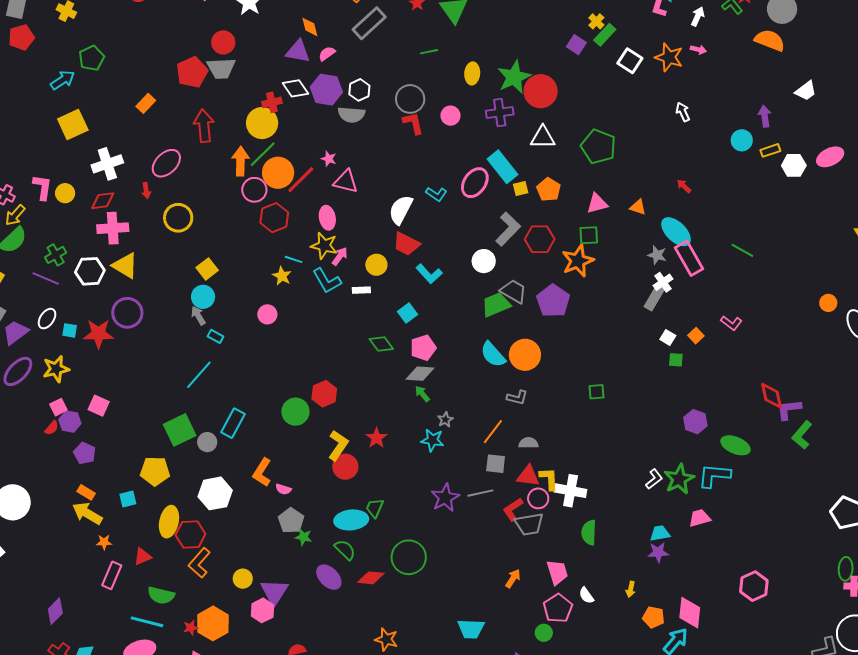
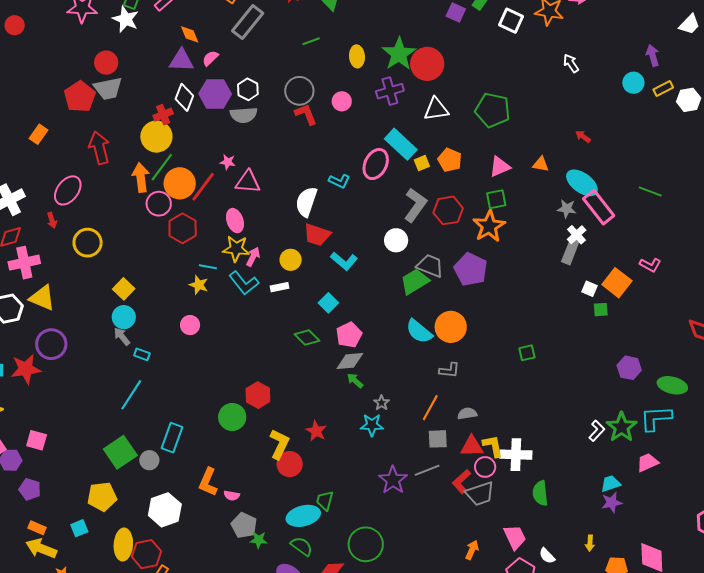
white diamond: (295, 88) -> (184, 97), turned 64
orange square: (696, 336) -> (617, 283), size x1.8

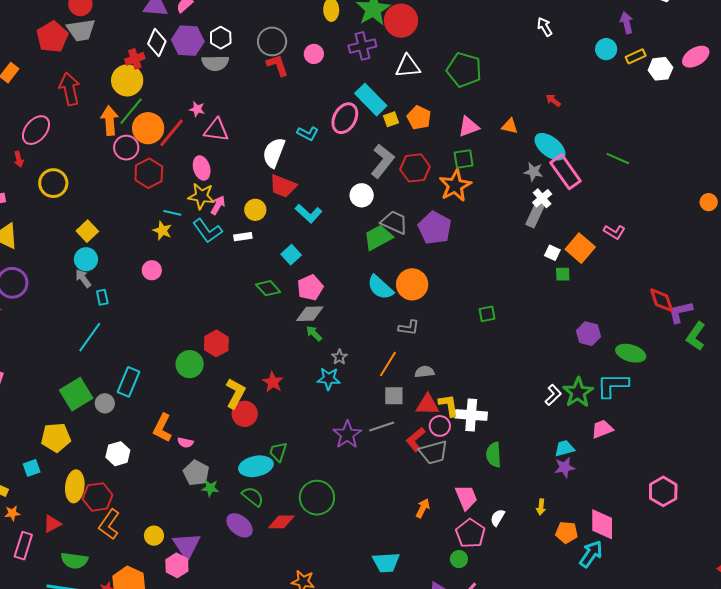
cyan rectangle: (142, 354) -> (102, 297), turned 56
white hexagon: (165, 510) -> (118, 454), size x0.7
white semicircle: (547, 556) -> (498, 518), turned 72

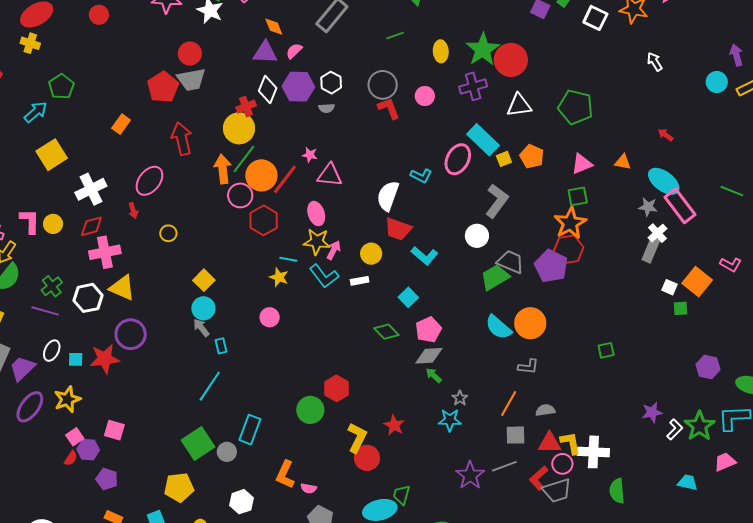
gray semicircle: (215, 63) -> (327, 108), size x0.6
red hexagon: (415, 168) -> (569, 249), moved
yellow circle: (53, 183) -> (168, 233), size x0.6
cyan trapezoid: (564, 448) -> (688, 482), turned 30
purple star: (565, 467) -> (652, 412), moved

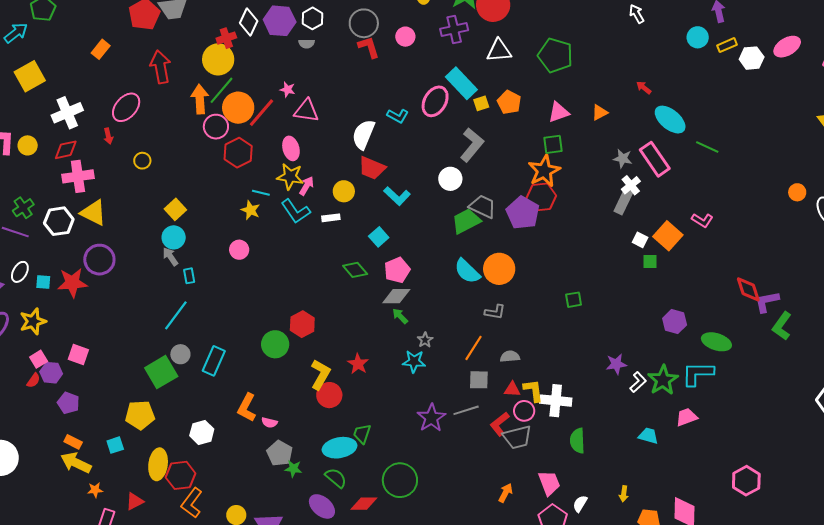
orange triangle: (623, 162) -> (600, 112), turned -42
cyan ellipse: (664, 181) -> (670, 120), moved
red triangle: (549, 443) -> (512, 389), size x0.7
gray circle: (227, 452) -> (180, 354), moved

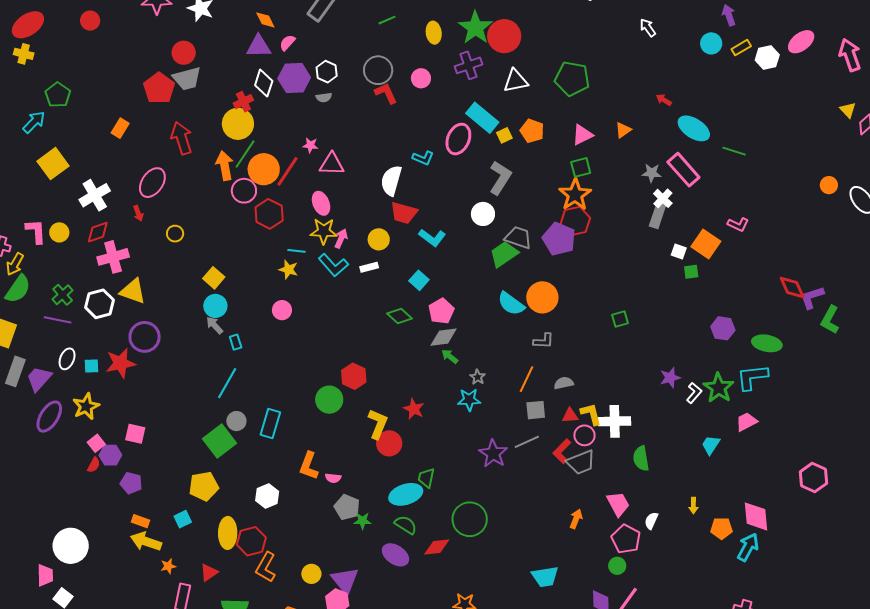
cyan trapezoid: (648, 436) -> (711, 445), turned -65

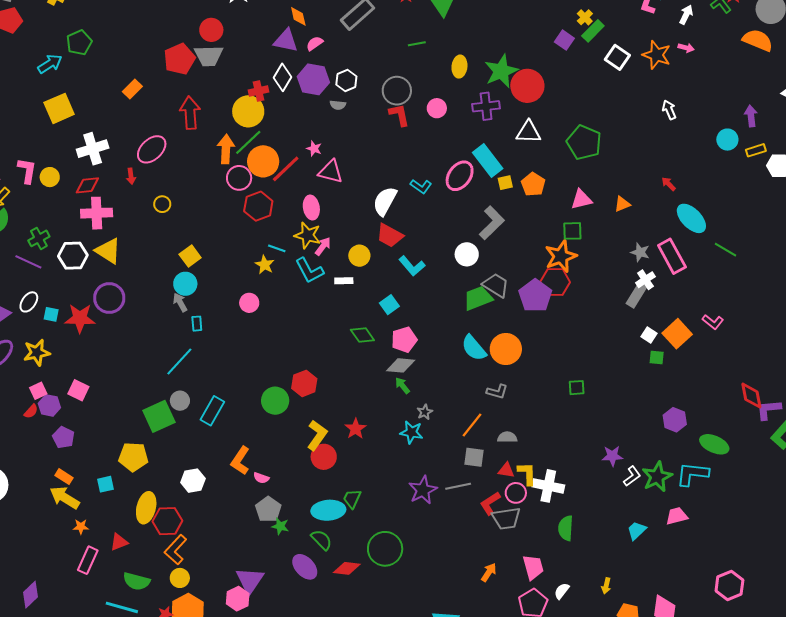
yellow circle: (311, 574) -> (180, 578), moved

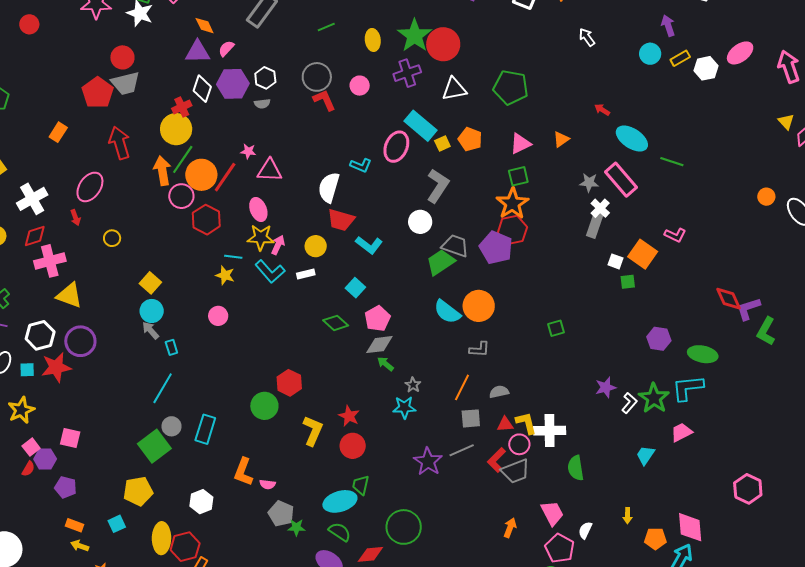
white hexagon: (73, 256) -> (40, 335), moved
red circle: (324, 457) -> (353, 446), moved
yellow arrow: (65, 498) -> (80, 546), size x0.6

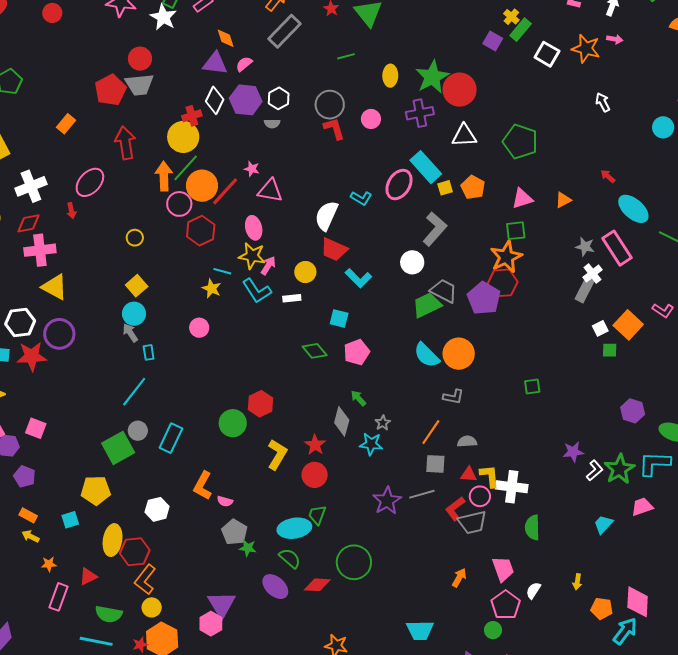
yellow circle: (112, 238) -> (135, 238), moved
white square: (616, 261) -> (600, 328), turned 35
cyan square: (355, 288) -> (339, 318), turned -36
gray diamond: (379, 345) -> (342, 421), moved, turned -76

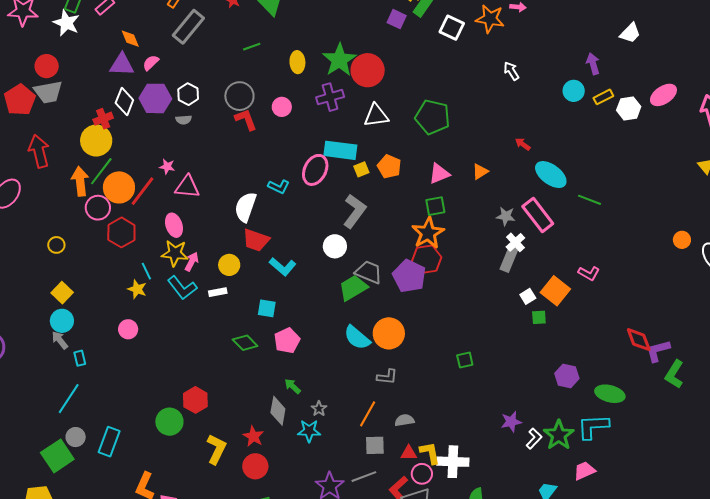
cyan rectangle: (426, 167) -> (340, 150), turned -36
cyan line: (222, 271) -> (146, 271), turned 54

